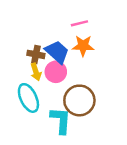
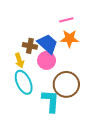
yellow arrow: (36, 72) -> (19, 60), moved

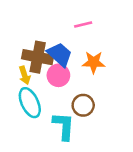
orange star: (69, 39) -> (94, 62), moved
brown cross: (30, 46) -> (38, 57), size x1.6
brown circle: (66, 84) -> (83, 105), size x0.7

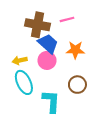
brown cross: (38, 57) -> (38, 25), moved
yellow arrow: (25, 75) -> (20, 60), turned 96
brown circle: (83, 105) -> (77, 85), moved

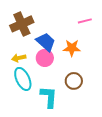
pink line: (67, 19) -> (85, 21), moved
brown cross: (38, 25) -> (22, 24), moved, turned -35

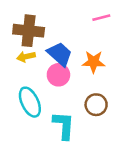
pink line: (85, 21) -> (101, 18), moved
brown cross: (22, 24) -> (29, 31), turned 30
yellow arrow: (19, 58) -> (26, 57), moved

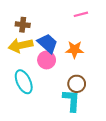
brown cross: (29, 31) -> (23, 25), size x0.6
yellow arrow: (26, 57) -> (21, 45), size x1.6
cyan L-shape: (64, 125) -> (71, 100), moved

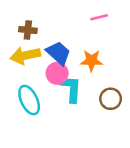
brown circle: (77, 84) -> (111, 99), moved
cyan L-shape: (71, 100) -> (71, 89), moved

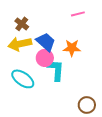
brown cross: (28, 30) -> (22, 24), turned 32
brown circle: (111, 99) -> (87, 105), moved
cyan ellipse: (29, 100) -> (23, 79), turned -30

